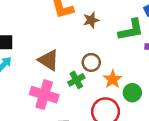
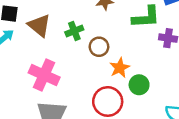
brown triangle: (49, 60) -> (39, 25), moved
green cross: (76, 80) -> (74, 31), moved

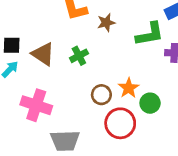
brown circle: (99, 47) -> (101, 95), moved
pink cross: (44, 75) -> (36, 105), moved

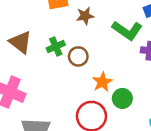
green L-shape: (150, 34) -> (127, 30), turned 40
brown circle: (101, 95) -> (78, 56), moved

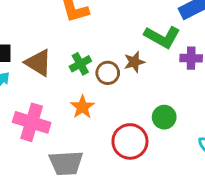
brown star: (85, 16) -> (134, 62), moved
orange star: (102, 82) -> (82, 107), moved

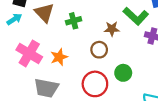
brown circle: (108, 73) -> (99, 50), moved
orange star: (82, 107) -> (59, 57), moved

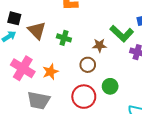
green cross: (74, 21) -> (64, 38), turned 32

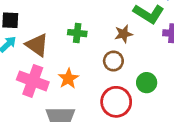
brown triangle: (37, 30) -> (37, 45), moved

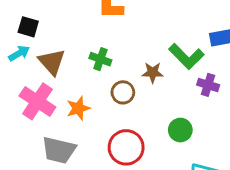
brown circle: (113, 61) -> (123, 92), moved
green circle: (147, 83) -> (180, 130), moved

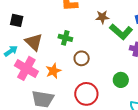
cyan arrow: (19, 53) -> (11, 51), moved
brown star: (153, 73) -> (102, 17), moved

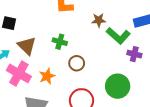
green circle: (121, 80) -> (118, 86), size x1.5

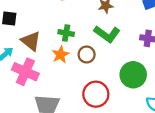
green L-shape: (118, 36) -> (107, 34), moved
orange star: (47, 76) -> (60, 55), moved

